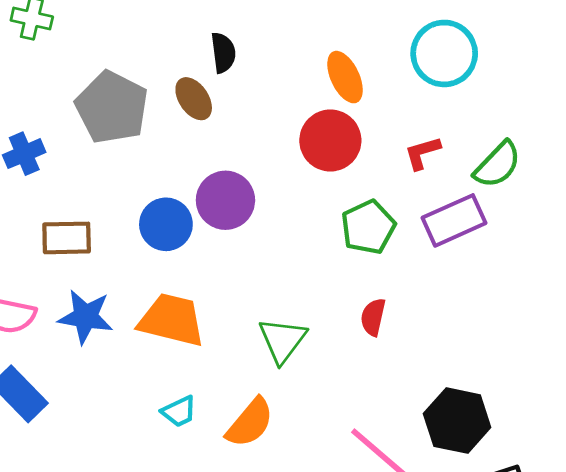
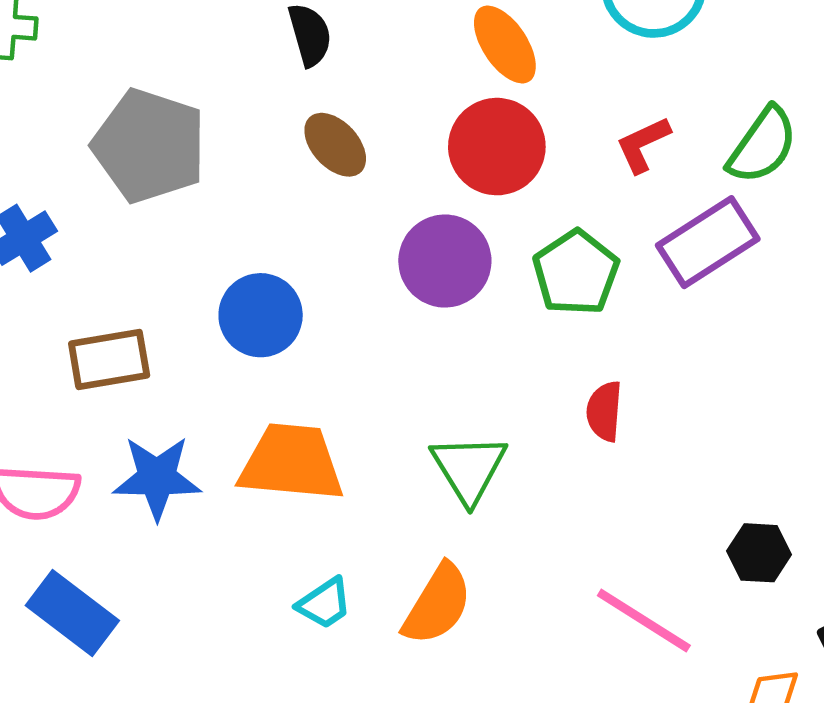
brown ellipse: (194, 99) -> (335, 145), moved
purple circle: (225, 200) -> (445, 261), moved
black hexagon: (457, 421) -> (759, 553), size x0.6

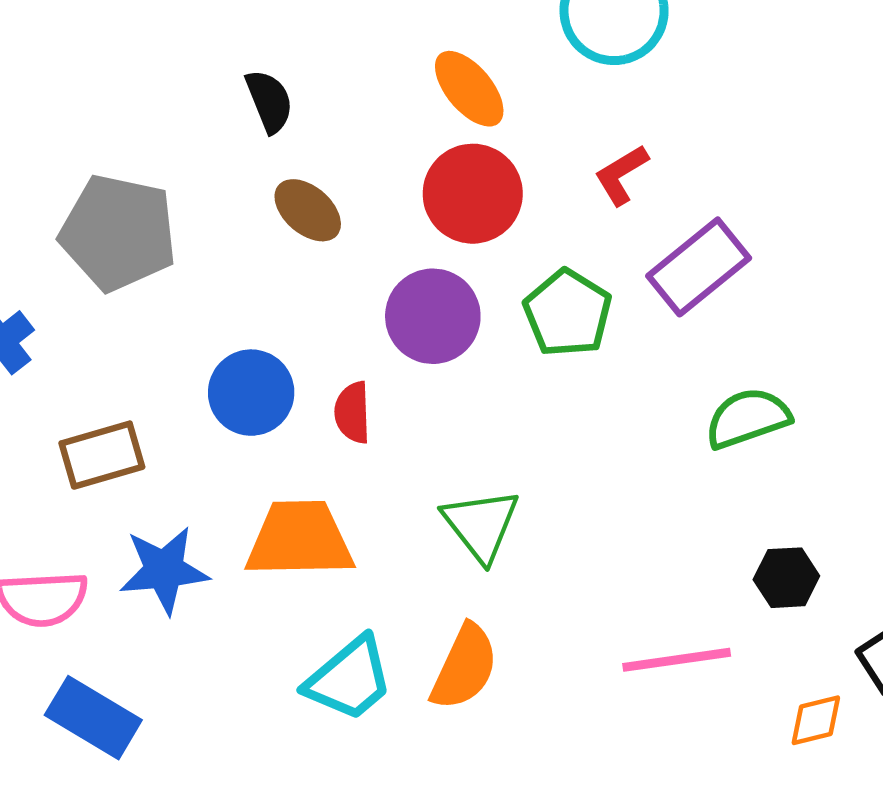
green semicircle: (762, 145) -> (748, 418), moved, turned -138
red semicircle: (604, 411) -> (353, 413), moved
cyan trapezoid: (324, 603) -> (349, 679), size x1.6
pink line: (644, 620) -> (677, 660), turned -34

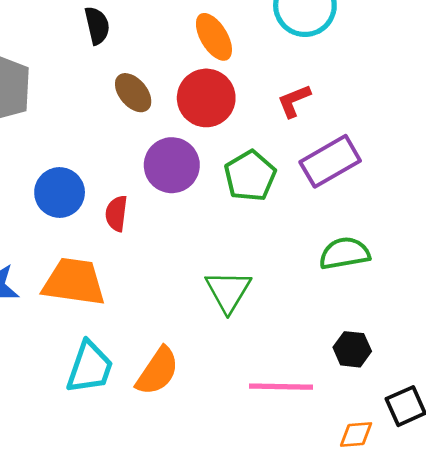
brown ellipse: (308, 210) -> (133, 93), moved
green triangle: (481, 525) -> (228, 291), moved
cyan trapezoid: (349, 679) -> (90, 367), turned -40

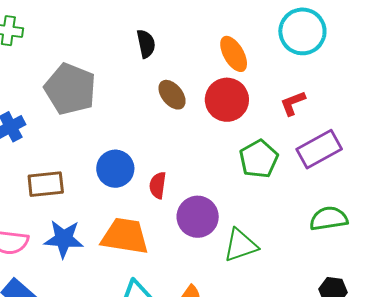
purple circle: (172, 165) -> (198, 217), moved
green triangle: (228, 291) -> (241, 245), turned 39

